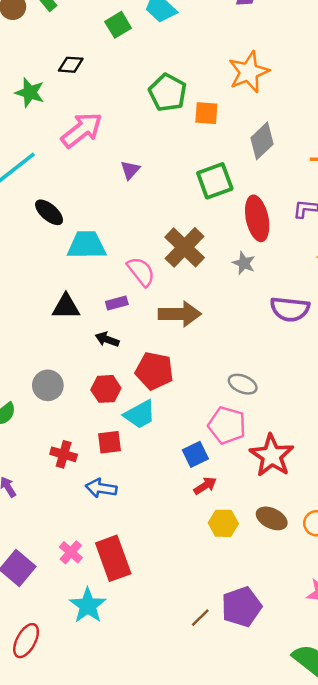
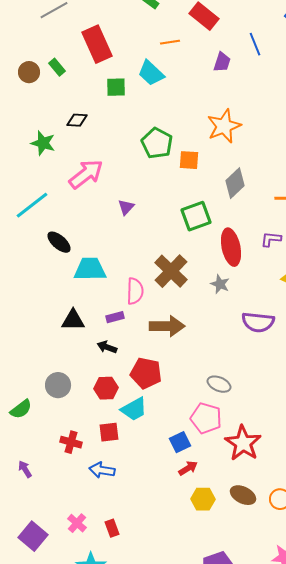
green square: (118, 25) -> (116, 87), turned 30
pink semicircle: (141, 272) -> (135, 291), turned 40
red rectangle: (113, 558) -> (112, 528), size x0.5

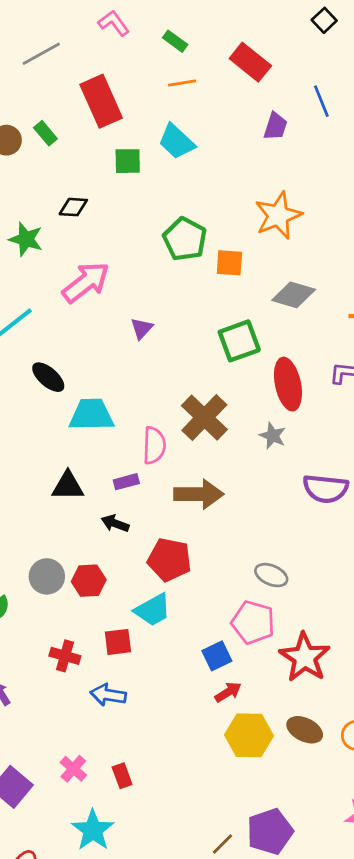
orange line: (170, 42) -> (182, 83), moved
gray diamond: (235, 183) -> (294, 295), turned 60
red hexagon: (106, 388) -> (89, 581), moved
yellow hexagon: (203, 499) -> (249, 735), size x1.4

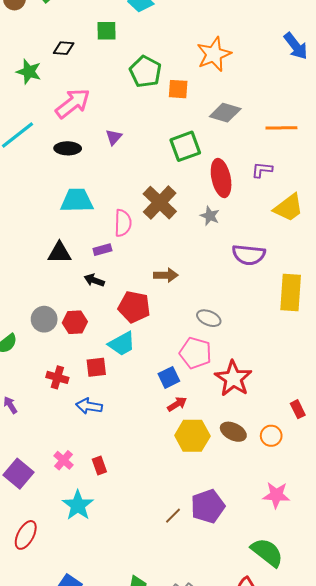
green square: (128, 161) -> (107, 31), moved
black ellipse: (48, 377) -> (68, 148), moved, turned -40
brown arrow: (199, 494) -> (166, 275), moved, size x0.7

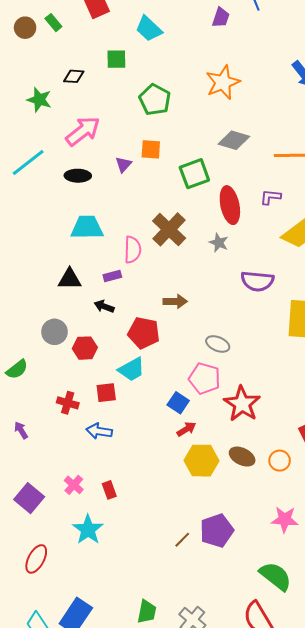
orange square: (178, 89) -> (151, 149), moved
gray circle: (44, 319) -> (54, 332), moved
blue square: (169, 377) -> (178, 403), turned -30

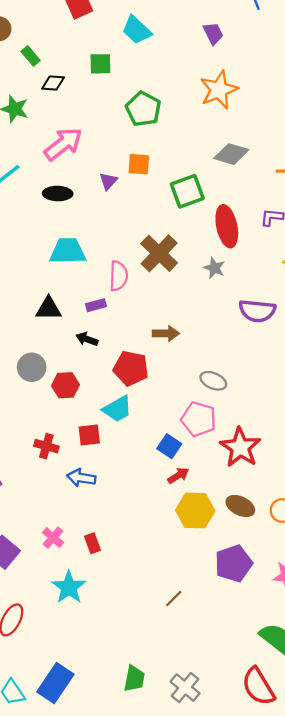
purple trapezoid: (221, 18) -> (213, 33), moved, turned -45
green rectangle: (53, 23) -> (31, 56), moved
purple pentagon: (217, 531) -> (234, 564), moved

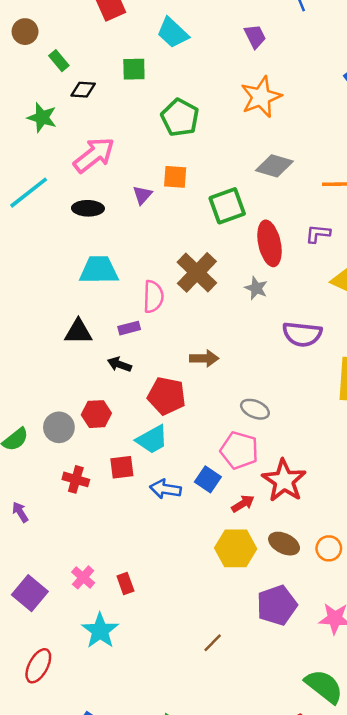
gray circle: (32, 367) -> (59, 427), moved
red arrow: (178, 476) -> (243, 504), moved
blue arrow: (81, 478) -> (165, 489), moved

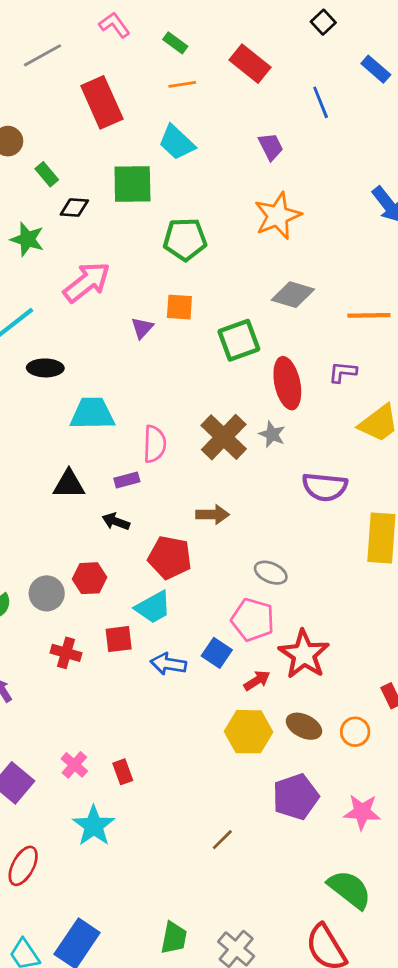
green square: (134, 69) -> (132, 184), size x1.5
green pentagon: (180, 118) -> (185, 239), turned -30
black ellipse: (88, 208) -> (45, 368), moved
brown cross: (197, 272) -> (224, 437), moved

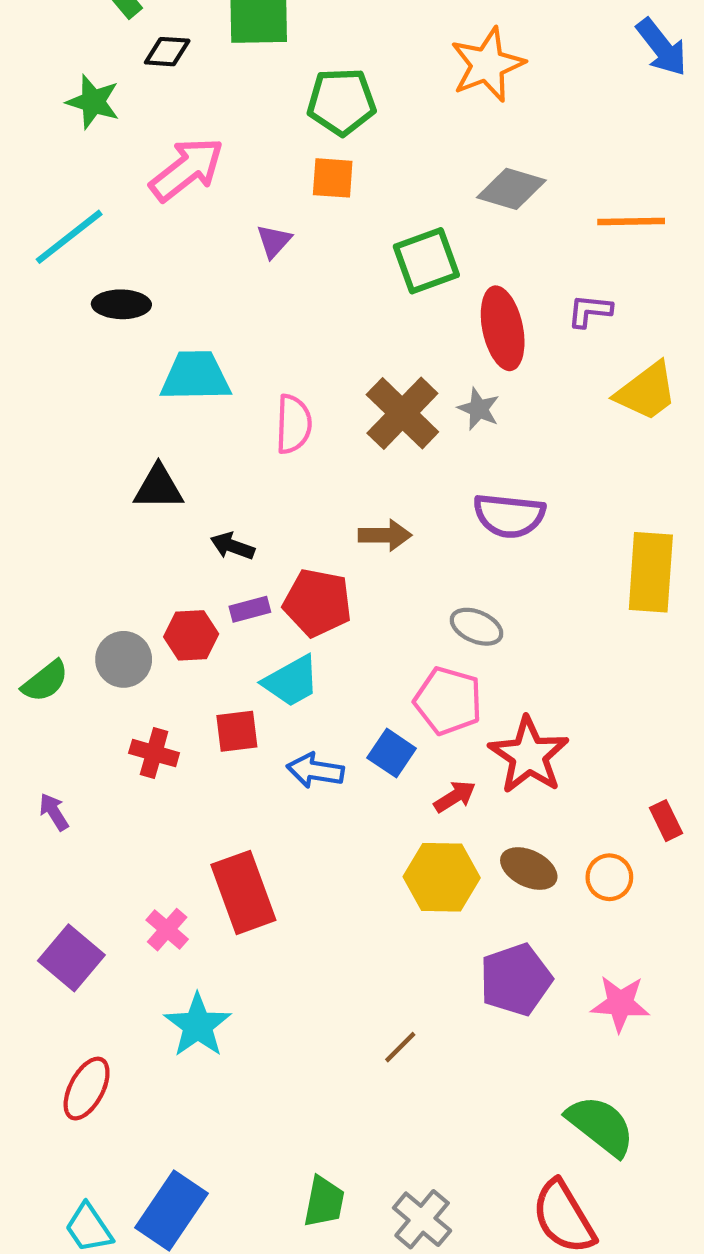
orange square: (179, 307) -> (333, 178), moved
purple rectangle: (127, 480) -> (250, 609), moved
purple semicircle: (325, 487) -> (509, 516), moved
red rectangle: (123, 772) -> (243, 892), moved, size x2.0

